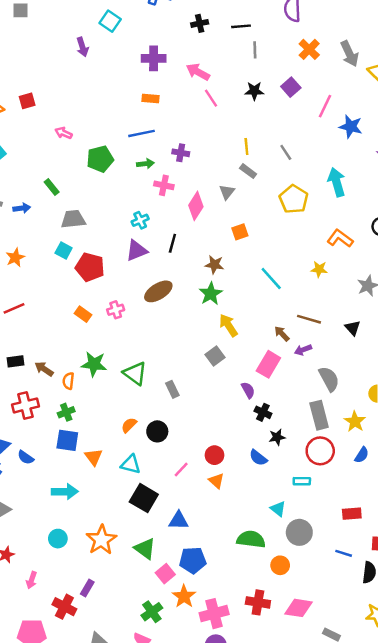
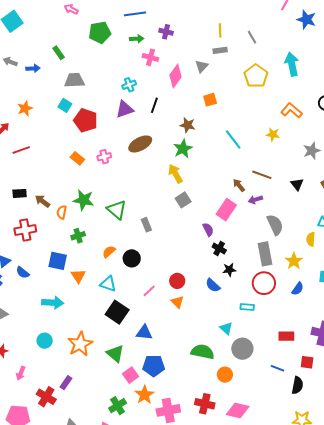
gray rectangle: (248, 171) -> (220, 50), turned -48
yellow arrow: (228, 325) -> (175, 174), moved
green cross: (66, 412) -> (78, 236), moved

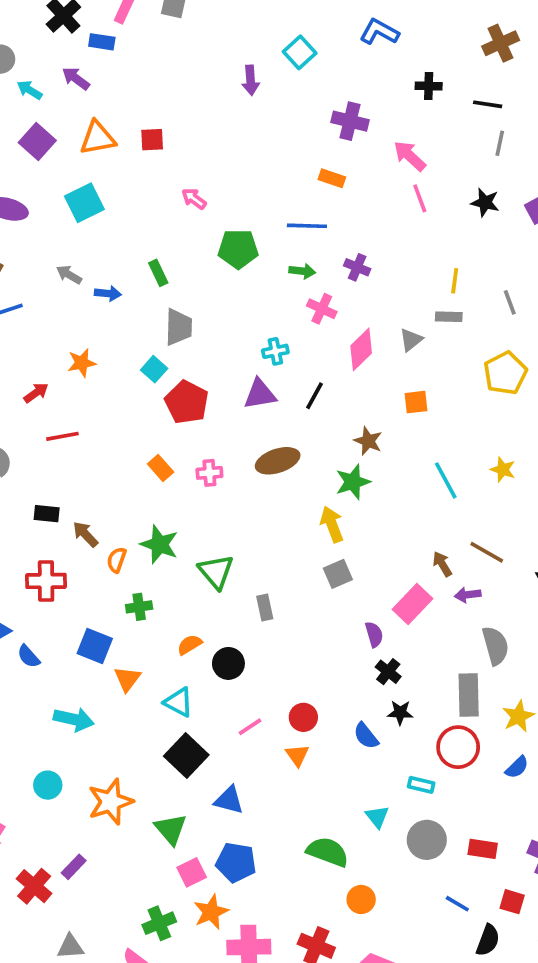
gray trapezoid: (74, 80) -> (179, 327), turned 85
yellow star: (273, 134) -> (503, 469), moved
gray circle: (242, 349) -> (427, 840), moved

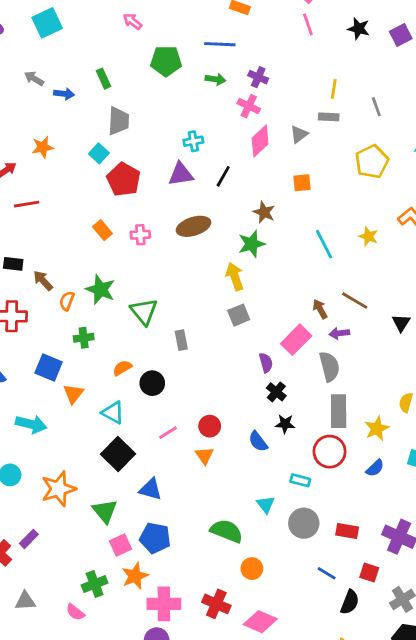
pink cross: (322, 309) -> (249, 106), moved
gray semicircle: (495, 646) -> (329, 367), moved

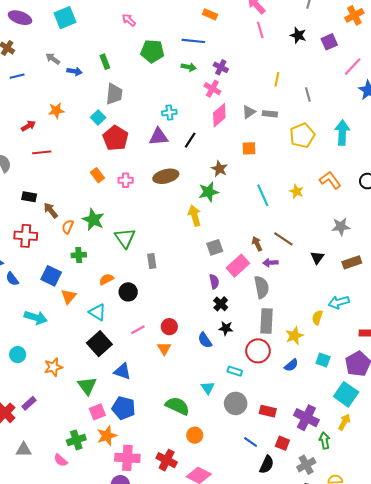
gray rectangle: (329, 117) -> (270, 114), moved
gray square: (239, 315) -> (215, 247), moved
orange star: (58, 489) -> (53, 367), size x0.7

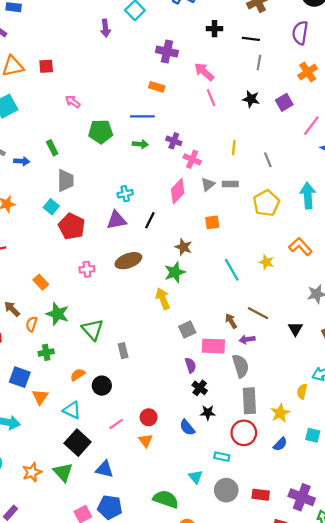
pink cross: (212, 89) -> (192, 159), moved
orange rectangle: (97, 175) -> (41, 282), moved
pink rectangle: (238, 266) -> (213, 346), turned 50
green triangle: (87, 386) -> (63, 472), moved

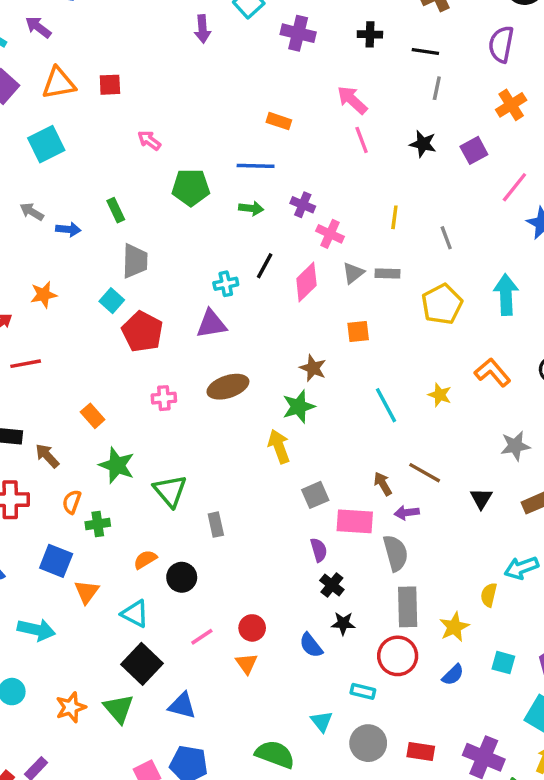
purple cross: (167, 52) -> (298, 33), moved
black line: (150, 220) -> (265, 266), moved
orange semicircle: (32, 324) -> (72, 502), moved

